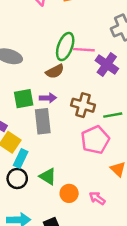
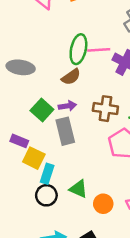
green square: (24, 99) -> (42, 110), turned -30

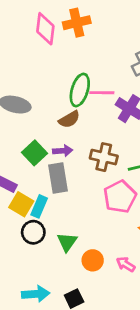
cyan rectangle: (47, 174) -> (39, 206), moved
green triangle: (78, 189) -> (67, 242), turned 36
black circle: (46, 195) -> (33, 232), moved

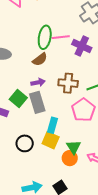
green square: (35, 153) -> (18, 99), moved
yellow square: (21, 204) -> (51, 140), moved
cyan rectangle: (39, 206) -> (52, 125), moved
green triangle: (67, 242) -> (74, 147), moved

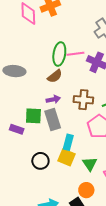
green square: (18, 99) -> (33, 116), turned -36
orange circle: (70, 158) -> (86, 190), moved

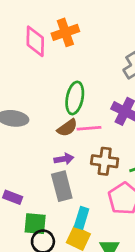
pink line: (75, 54) -> (89, 128), moved
green square: (33, 116) -> (35, 224), moved

